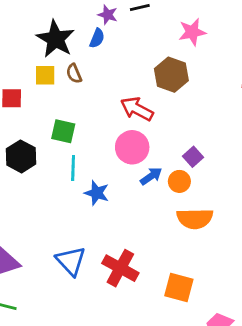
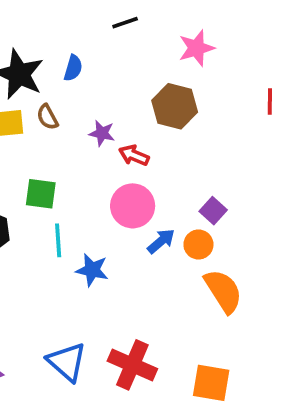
purple star: (108, 15) -> (102, 133), moved
red arrow: (137, 109) -> (134, 155), size x0.7
orange semicircle: (195, 219) -> (223, 291), turned -116

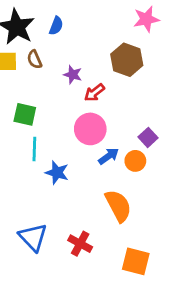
red arrow: (134, 155) -> (94, 93), turned -65
orange semicircle: (223, 291) -> (118, 206), moved
red cross: (132, 365) -> (80, 244), size x0.7

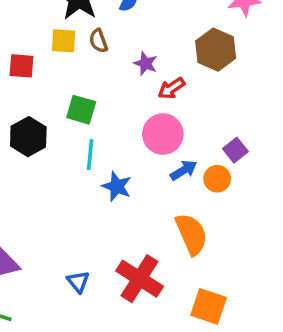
blue triangle: (33, 237) -> (78, 282), moved, size x0.6
red cross: (80, 244) -> (140, 279), size x1.5

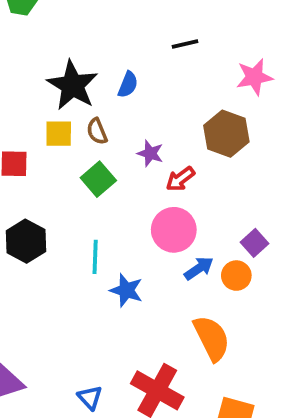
green square: (81, 110) -> (98, 179), moved, turned 36

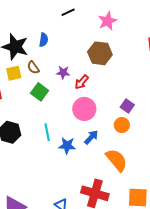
blue arrow: (199, 268) -> (91, 137), moved

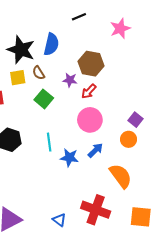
blue semicircle: (44, 40) -> (51, 44), size x1.5
brown hexagon: (100, 53) -> (91, 64), moved

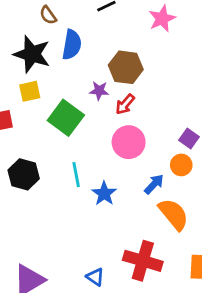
brown semicircle: (39, 73) -> (48, 15), moved
green square: (44, 99) -> (66, 118), size x1.4
blue arrow: (95, 150) -> (154, 184), moved
blue star: (69, 158) -> (104, 194), turned 30

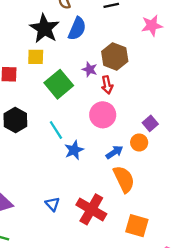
red arrow: (125, 104) -> (107, 85), turned -66
cyan line: (76, 175) -> (56, 130), turned -36
blue triangle: (95, 277) -> (52, 204), moved

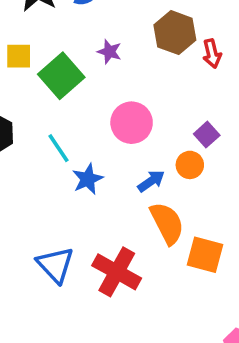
brown hexagon: (115, 56) -> (175, 33), moved
yellow square: (36, 57) -> (19, 56), moved
red arrow: (107, 85) -> (212, 54), moved
blue triangle: (52, 204) -> (55, 265), size x1.6
orange square: (137, 226) -> (205, 255), moved

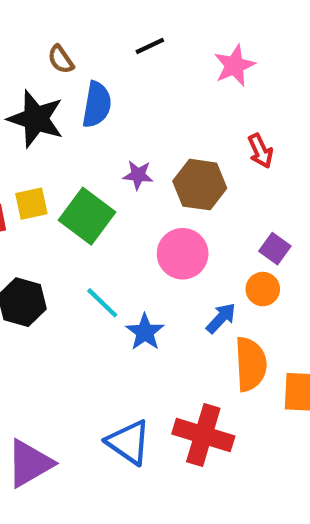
brown hexagon: (175, 33) -> (200, 185), moved
orange semicircle: (167, 223) -> (251, 364), turned 36

